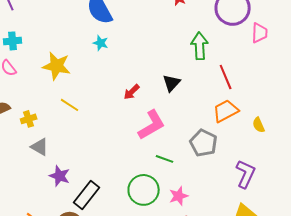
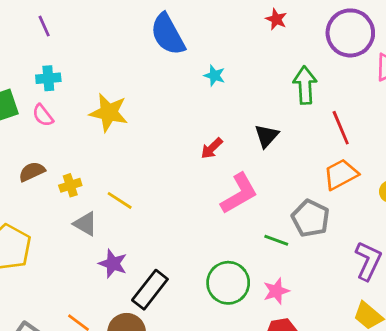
cyan star: (101, 43) -> (214, 75), moved
yellow line: (70, 105) -> (120, 200), moved
green line: (165, 159) -> (276, 240), moved

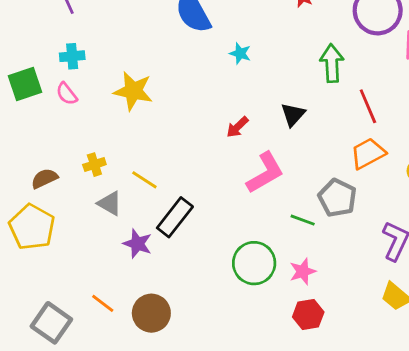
brown semicircle: (32, 172) -> (44, 178), moved
black rectangle: (150, 290) -> (175, 217), moved

